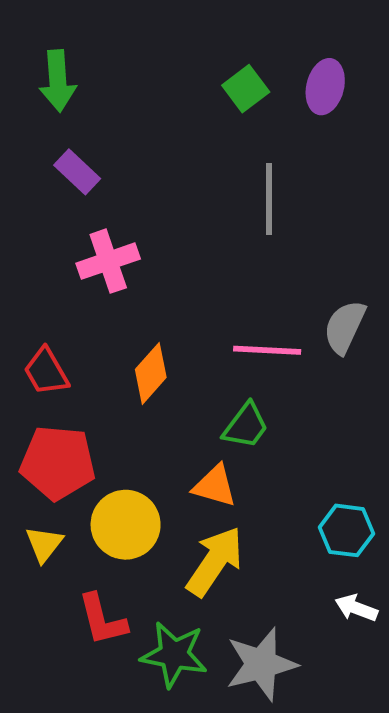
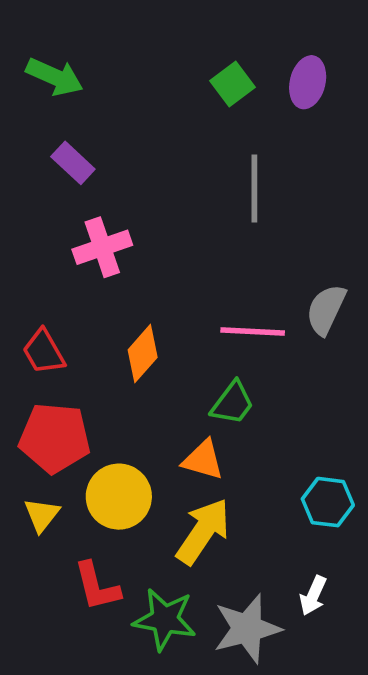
green arrow: (58, 81) -> (55, 77), turned -62
white arrow: (356, 608) -> (313, 596), moved, turned -87

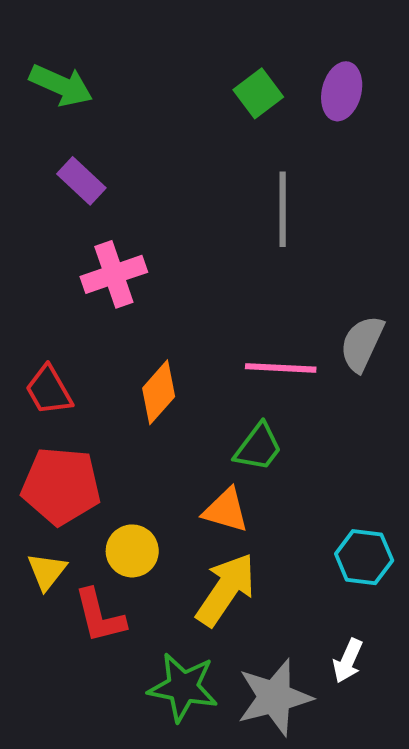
yellow circle: (119, 497) -> (132, 551), size x0.7
red L-shape: (97, 586) -> (100, 616), moved

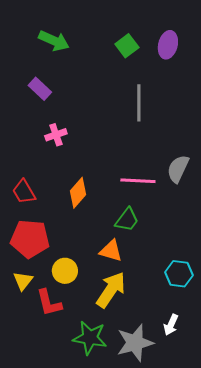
green arrow: (61, 85) -> (54, 41), moved
pink cross: (114, 274) -> (56, 135), size x0.7

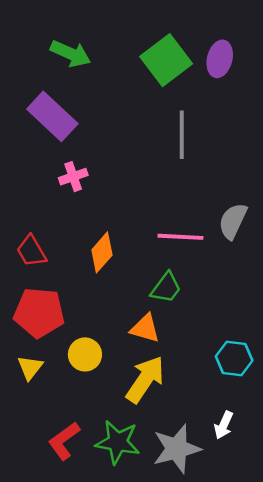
green square: (127, 46) -> (166, 60), size x1.6
purple rectangle: (40, 89) -> (52, 116), size x1.6
red L-shape: (49, 303) -> (64, 441), moved, turned 68

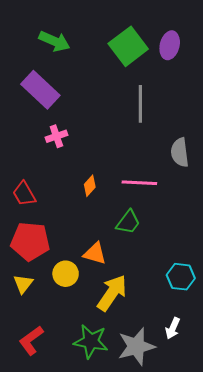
gray semicircle: (233, 221) -> (180, 152), moved, turned -32
orange diamond: (102, 252) -> (90, 186), moved, size x0.7
orange triangle: (145, 328) -> (95, 253), moved
red L-shape: (64, 441) -> (31, 340), moved

